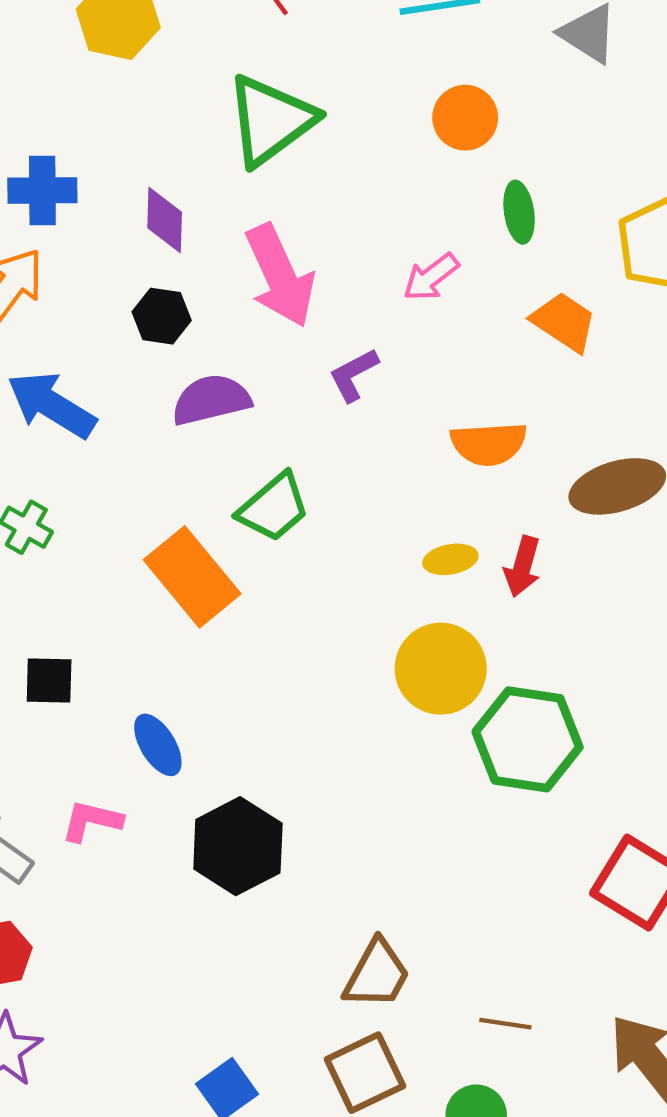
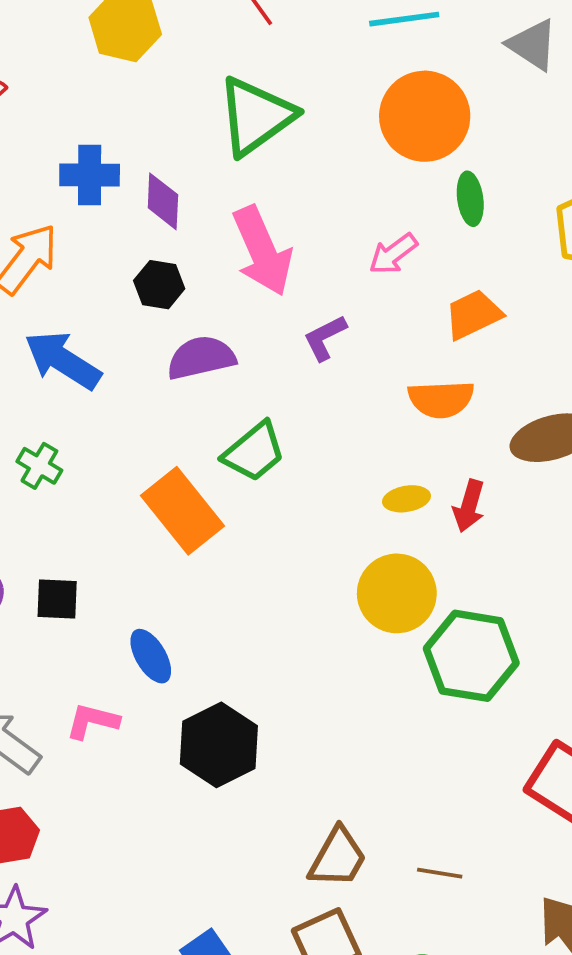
orange circle: (465, 118) -> (425, 116), size x1.6
blue cross: (42, 190) -> (90, 175), moved
orange trapezoid: (564, 322) -> (473, 315), moved, turned -60
brown line: (505, 1024) -> (440, 873), moved

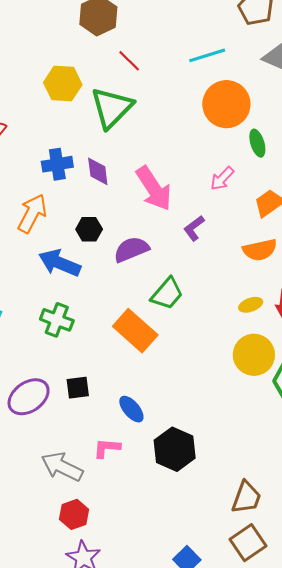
green triangle: (256, 116) -> (112, 108), moved
black hexagon: (159, 285) -> (89, 229), moved
green cross: (39, 466) -> (57, 320), size x1.4

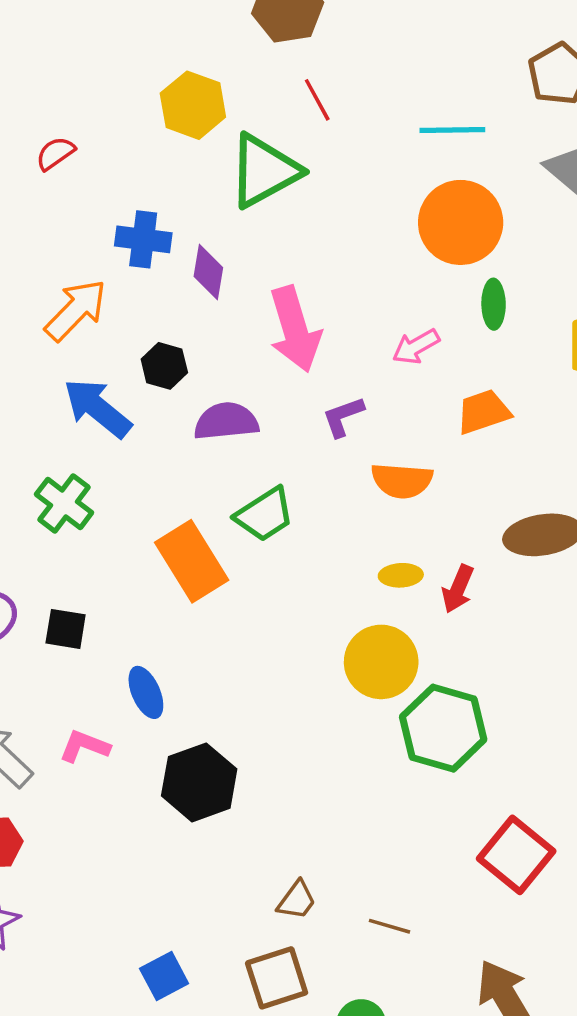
orange semicircle: (260, 250) -> (402, 481), moved
brown trapezoid: (246, 497) -> (297, 900), size x0.7

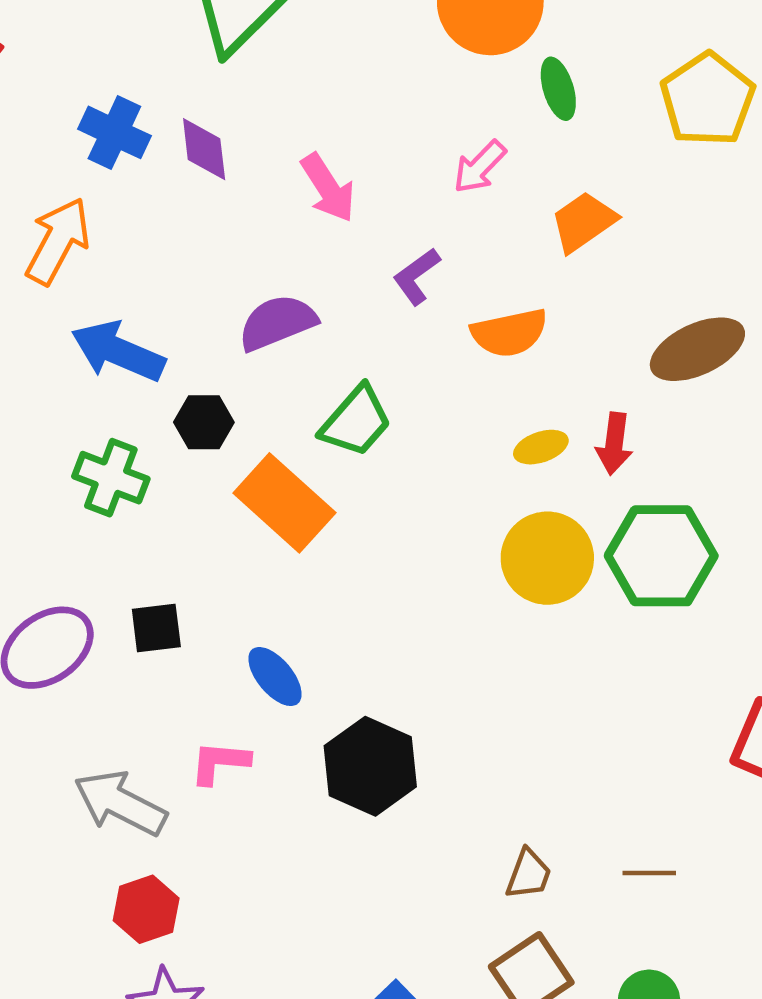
blue cross: (143, 239) -> (114, 132), turned 34
pink arrow: (295, 329) -> (328, 188), size x0.7
black hexagon: (164, 366) -> (204, 422), moved
green hexagon: (443, 728) -> (661, 556), moved

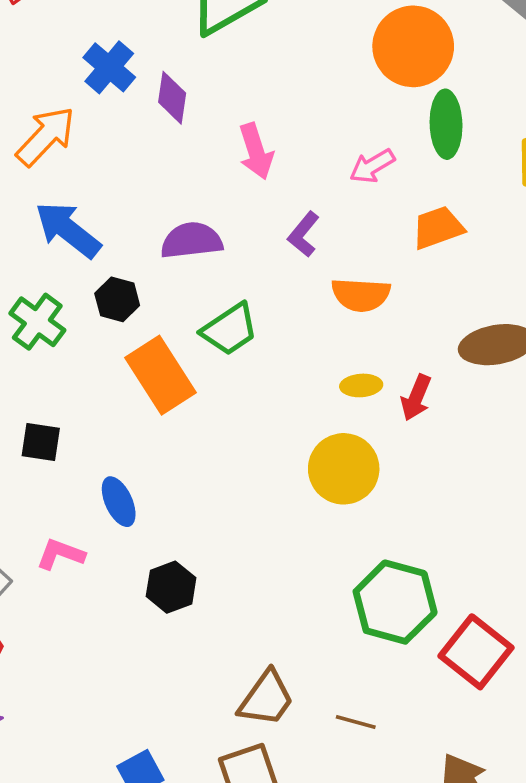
green ellipse: (558, 89) -> (446, 124), size x1.4
purple L-shape: (416, 276) -> (304, 234), turned -30
green hexagon: (661, 556) -> (395, 602), moved
black hexagon: (370, 766) -> (171, 587), size x0.7
brown trapezoid: (529, 874) -> (266, 699), size x1.5

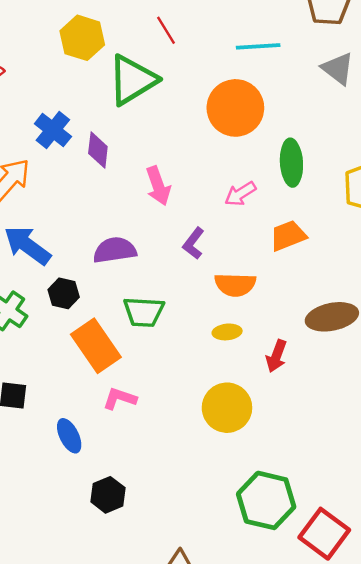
orange circle: (413, 46) -> (235, 108), moved
green trapezoid: (230, 329) -> (144, 312), turned 39
yellow ellipse: (361, 385) -> (227, 332), moved
pink L-shape: (61, 554) -> (120, 399), moved

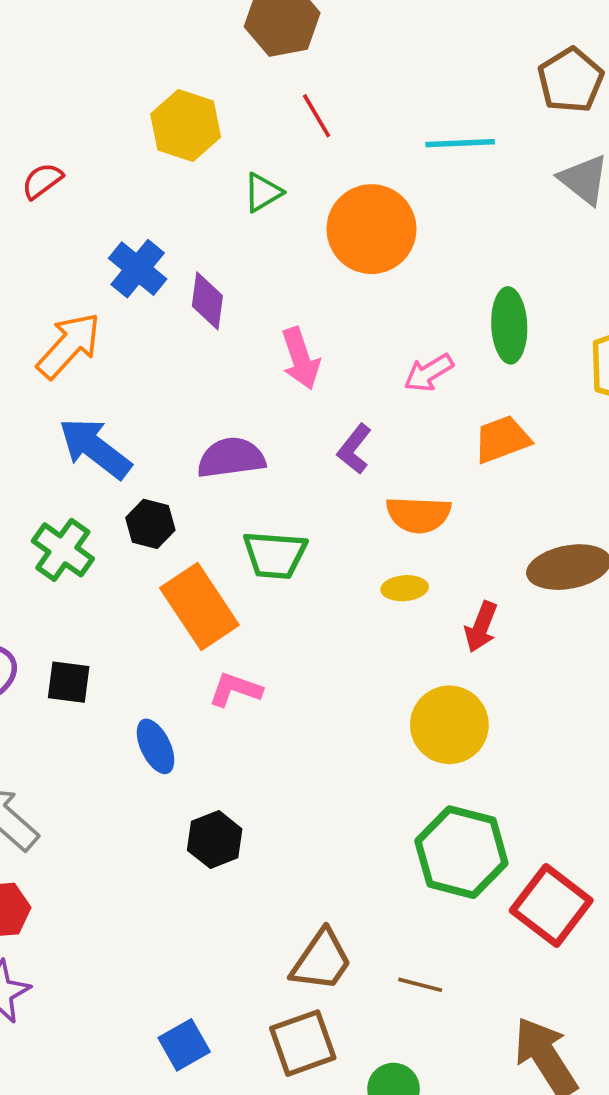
green triangle: (132, 80) -> (263, 192), size x0.5
orange circle: (235, 108) -> (371, 229), moved
yellow circle: (227, 408) -> (449, 725), moved

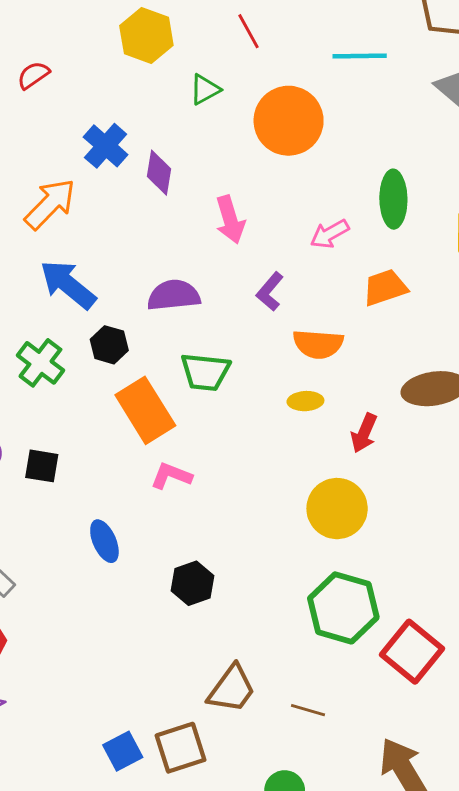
blue ellipse: (156, 746) -> (104, 541), moved
black hexagon: (215, 840) -> (192, 583), moved
brown square: (303, 1043) -> (181, 748), moved

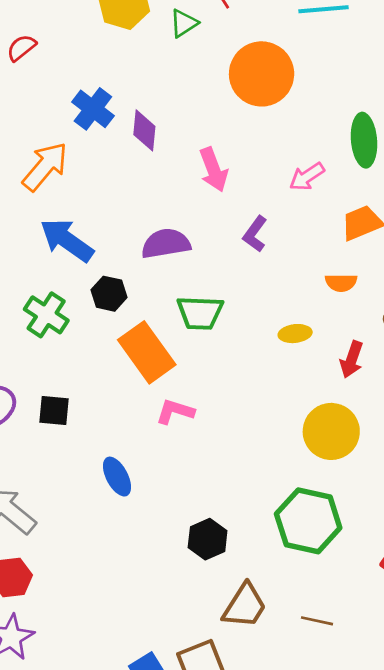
green triangle: (205, 90) -> (184, 23), moved
orange semicircle: (318, 344) -> (341, 283), moved, size x0.7
black hexagon: (192, 583) -> (208, 539), moved
green hexagon: (343, 608) -> (308, 521), moved

